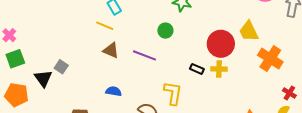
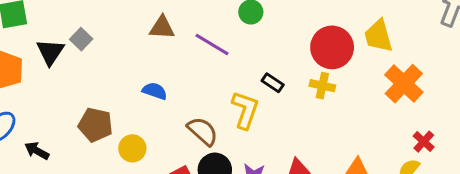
brown triangle: (111, 50) -> (162, 28), turned -30
black rectangle: (197, 69) -> (273, 83), moved

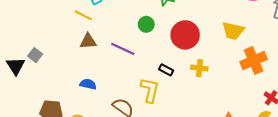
yellow trapezoid: (378, 36) -> (233, 31), turned -55
red circle: (332, 47) -> (185, 35), moved
orange cross: (404, 84) -> (254, 61), turned 30

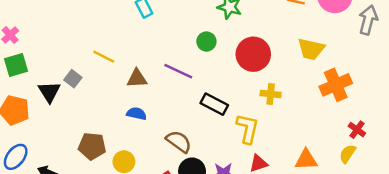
yellow line: (83, 15) -> (104, 57), moved
brown triangle: (88, 41) -> (137, 78), moved
black rectangle: (166, 70) -> (214, 104), moved, size x1.5
yellow L-shape: (150, 90) -> (248, 129), moved

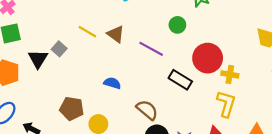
red circle: (253, 54) -> (208, 58), moved
brown triangle: (137, 78) -> (116, 34), moved, turned 36
yellow L-shape: (248, 129) -> (226, 104), moved

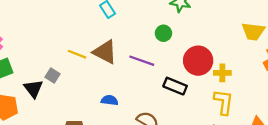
brown triangle: (116, 34) -> (105, 52), size x1.4

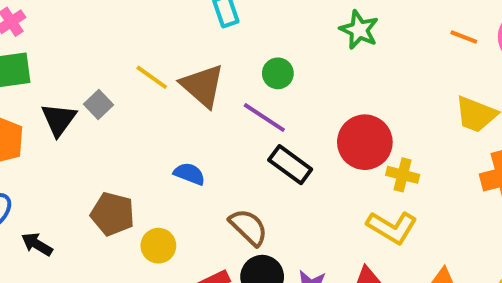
green circle: (163, 33) -> (278, 73), moved
black rectangle: (175, 86) -> (290, 165), moved
yellow L-shape: (224, 102) -> (392, 227), turned 100

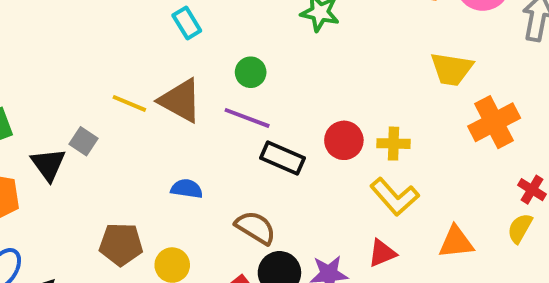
red circle: (365, 142) -> (344, 140), moved, size x0.7
yellow L-shape: (392, 227) -> (395, 197), turned 30

